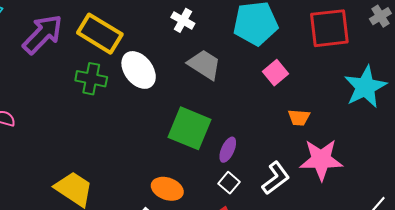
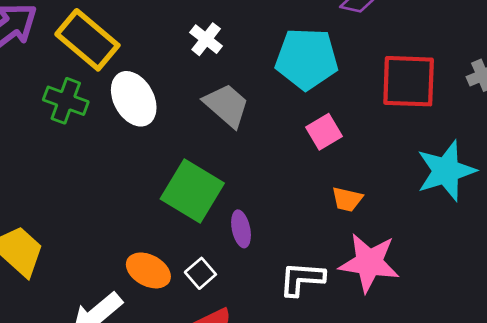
purple ellipse: (228, 150) -> (241, 229), turned -45
white L-shape: (276, 178) -> (302, 279), turned -148
white square: (229, 183) -> (200, 273), moved

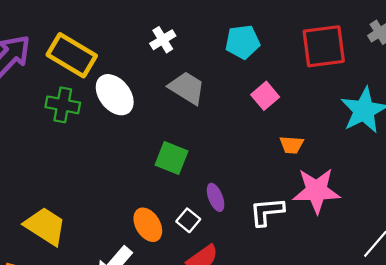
white cross: (206, 39) -> (163, 40), turned 30
cyan pentagon: (307, 59) -> (243, 42), size x0.7
green square: (192, 191) -> (171, 158), size x0.7
purple ellipse: (241, 229) -> (216, 197), moved
orange ellipse: (148, 270) -> (148, 225), turned 40

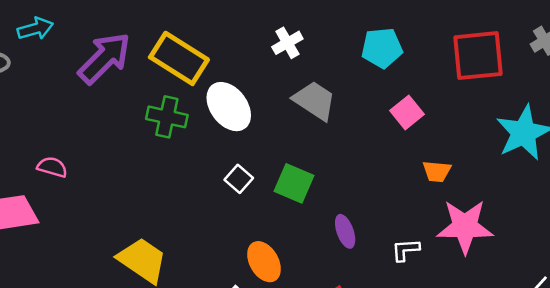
white L-shape: (267, 212) -> (405, 250), size x0.7
white square: (188, 220) -> (239, 179), moved

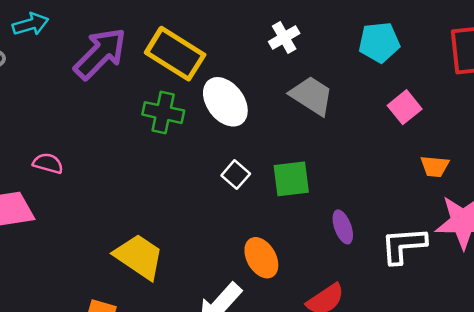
green square: (294, 183) -> (291, 179), turned -30
white L-shape: (405, 250) -> (404, 245), size x1.6

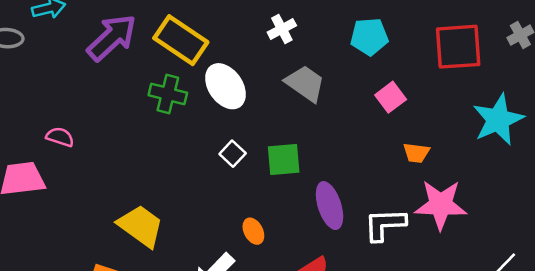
purple ellipse: (343, 227) -> (330, 206), size x1.5
orange ellipse: (261, 258) -> (253, 231), size x0.7

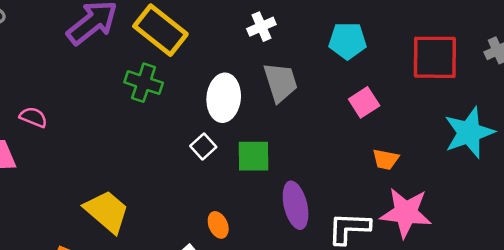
gray trapezoid: (305, 83) -> (281, 82), turned 33
white ellipse: (226, 86) -> (224, 98), moved, turned 36

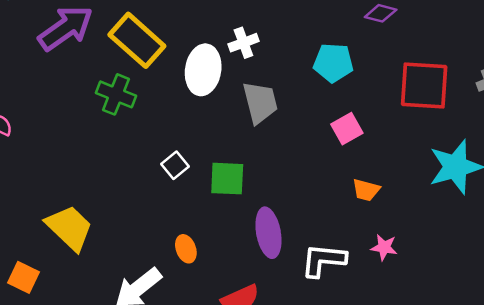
white ellipse: (224, 98) -> (203, 70), moved
pink star: (406, 213) -> (384, 247), size x0.5

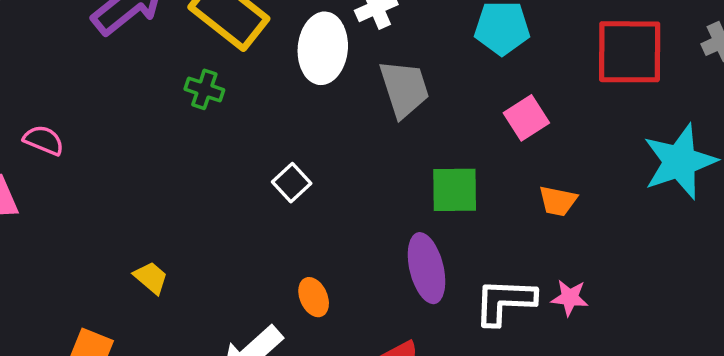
green cross: (116, 94) -> (204, 89), size x0.7
green square: (227, 179) -> (455, 190), moved
yellow trapezoid: (69, 228) -> (151, 278), size x0.5
pink star: (384, 247) -> (570, 298), moved

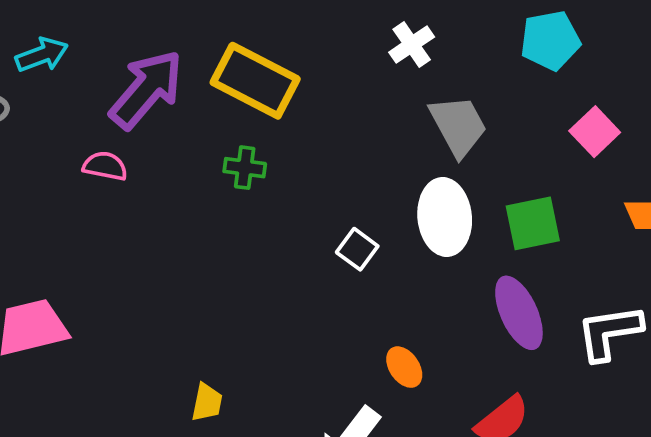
white ellipse: (323, 48) -> (445, 217), moved
pink semicircle: (44, 140) -> (105, 166), moved
yellow trapezoid: (151, 278) -> (207, 402), moved, turned 72

